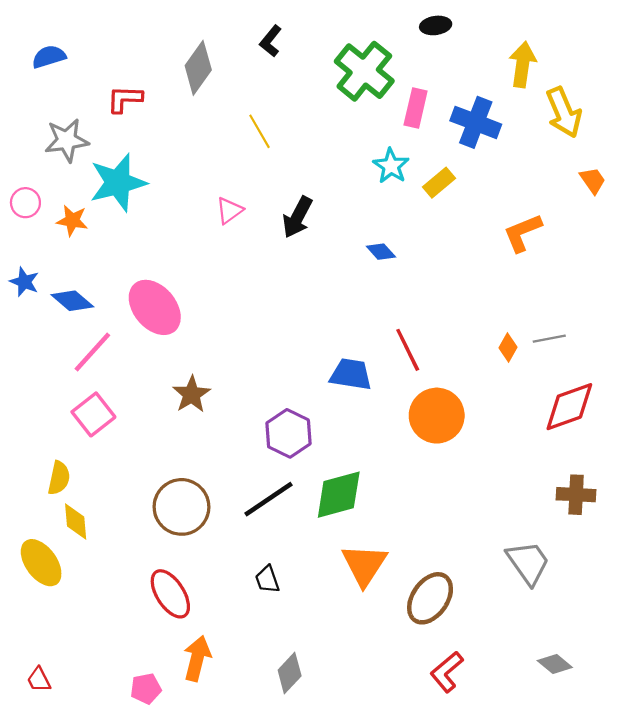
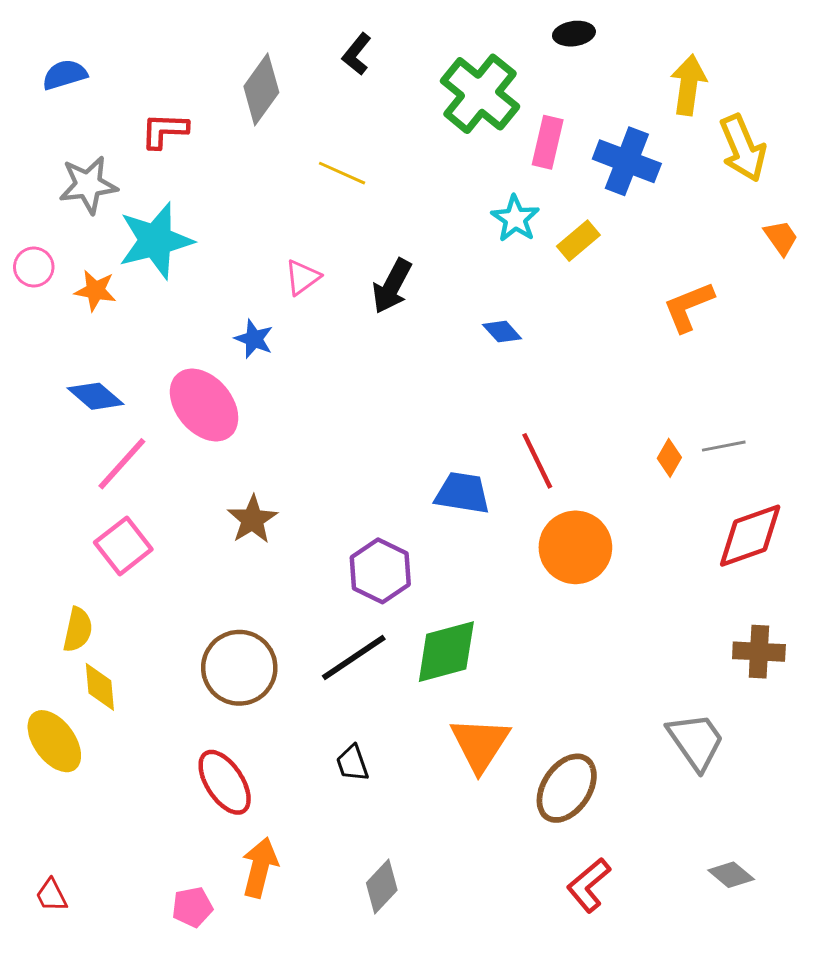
yellow line: (260, 131) -> (342, 173), turned -36
blue star: (24, 282) -> (254, 339), moved

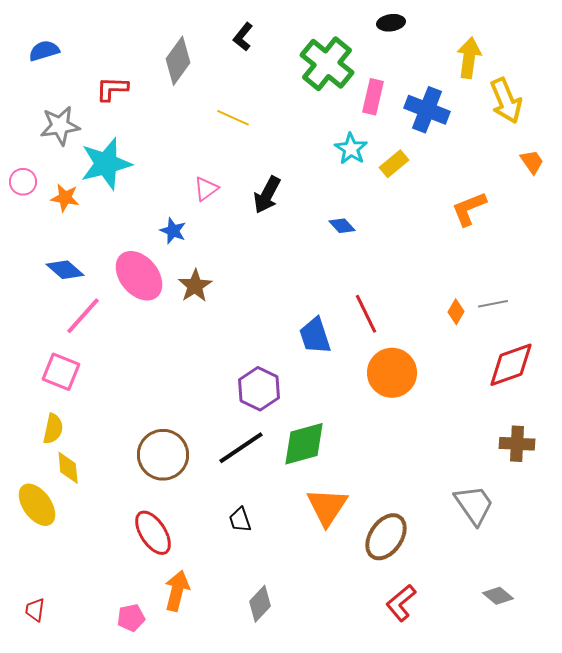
blue trapezoid: (462, 493) -> (315, 336), turned -117
brown star: (252, 520) -> (195, 286), moved
pink square: (123, 546) -> (61, 372), moved, turned -30
red trapezoid: (51, 895) -> (35, 610), turned 35

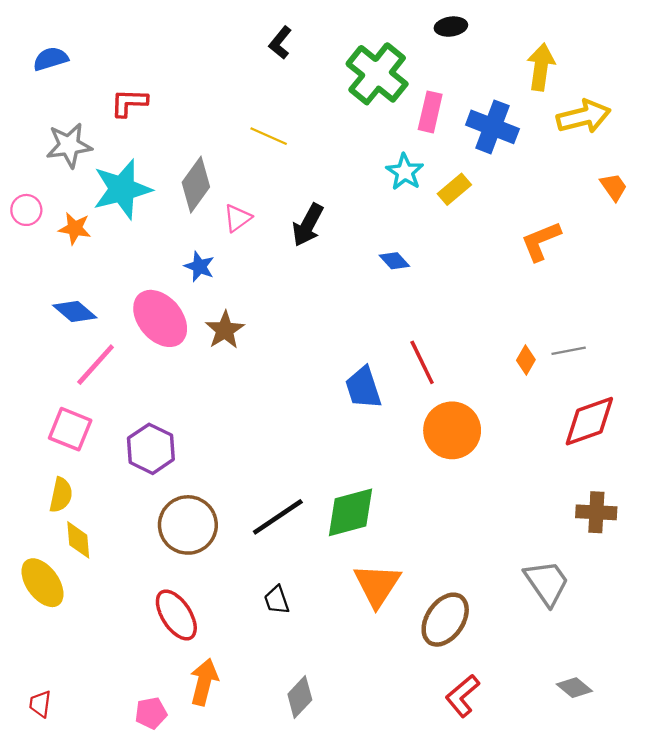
gray diamond: (178, 61) -> (196, 185), moved
yellow arrow: (506, 101) -> (584, 117), turned -81
purple hexagon: (259, 389) -> (151, 449), moved

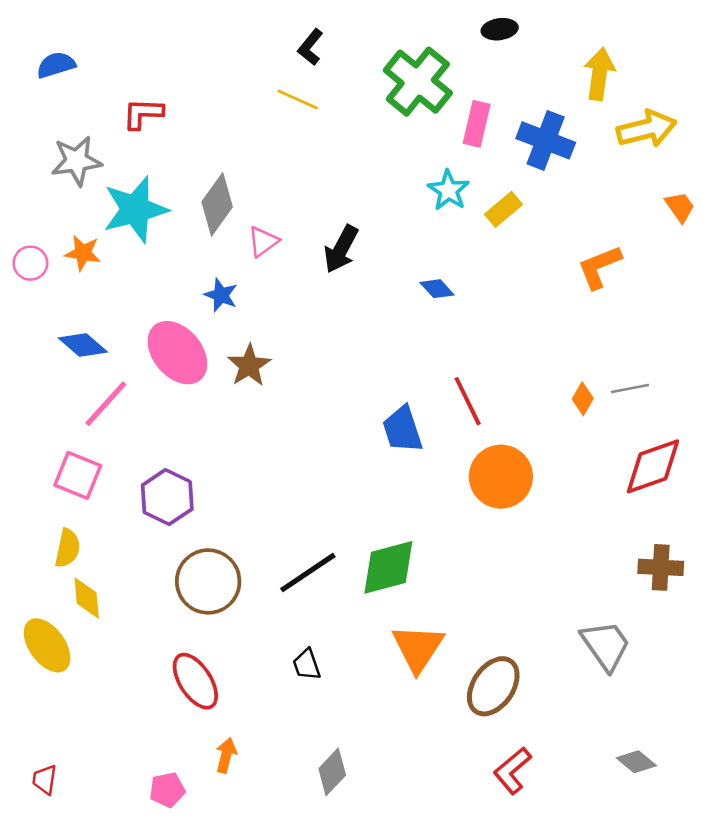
yellow line: (269, 136) -> (298, 99), moved
pink circle: (26, 210) -> (30, 263), moved
orange arrow: (204, 682) -> (226, 755), size x0.7

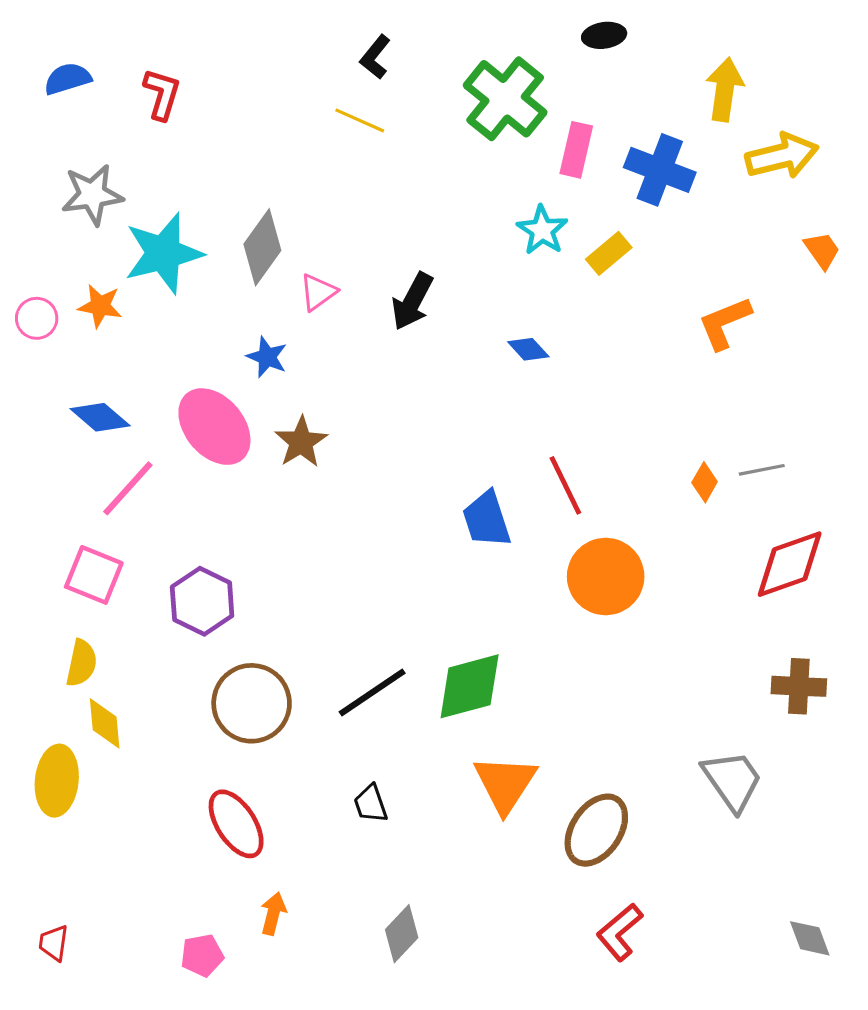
red L-shape: (143, 114) -> (162, 94), moved, turned 105
yellow ellipse: (47, 645) -> (57, 781), turned 42
gray diamond: (636, 762) -> (810, 938), moved, turned 30

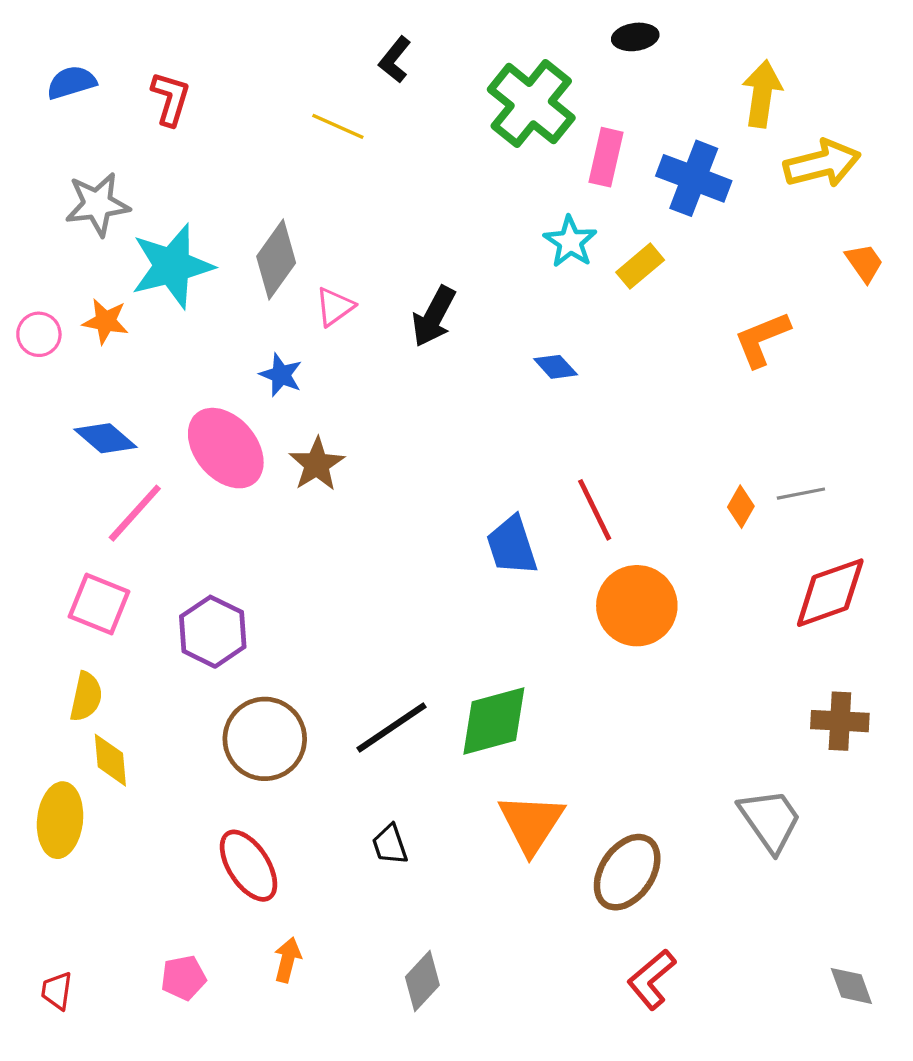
yellow line: (360, 120) -> (338, 126), moved
pink pentagon: (202, 955) -> (184, 978), moved

